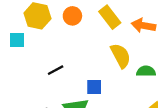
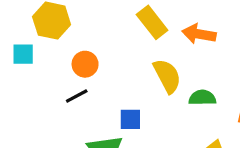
orange circle: (72, 16) -> (85, 64), moved

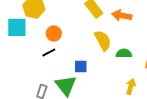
cyan square: (23, 54) -> (17, 27), size x1.5

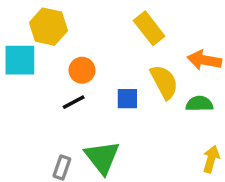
orange arrow: (122, 15) -> (204, 60), moved
blue square: (81, 66) -> (127, 99), moved

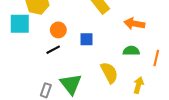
yellow semicircle: (164, 82) -> (109, 73), moved
blue square: (127, 99) -> (86, 39), moved

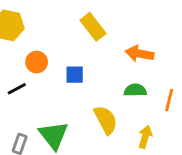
black line: (53, 50) -> (17, 89), moved

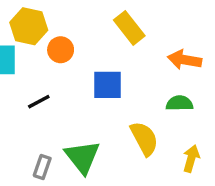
orange circle: (37, 62) -> (61, 50), moved
blue square: (75, 75) -> (107, 85), size x1.4

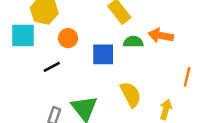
orange circle: (61, 50) -> (68, 38), moved
green semicircle: (179, 103) -> (133, 42), moved

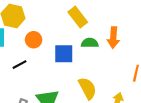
orange arrow: (161, 36) -> (113, 38), turned -96

